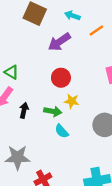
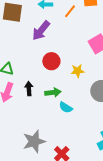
yellow star: (72, 101) -> (78, 71), moved
black arrow: (24, 110) -> (29, 89), moved

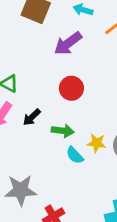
yellow star: (78, 71) -> (97, 143), moved
black arrow: (29, 89) -> (32, 117), turned -144

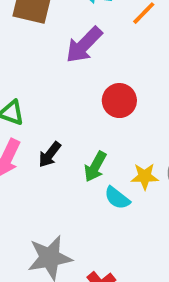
red circle: (71, 88) -> (119, 101), moved
green arrow: (63, 131) -> (95, 167), turned 120

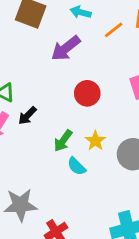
black arrow: (50, 155) -> (27, 116), moved
yellow star: (145, 176) -> (95, 141), moved, turned 30

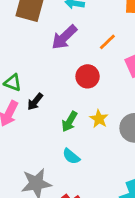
orange line: (114, 30) -> (107, 42), moved
cyan semicircle: (77, 166) -> (71, 156), moved

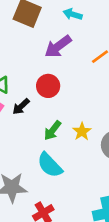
red circle: (88, 76) -> (48, 86), moved
cyan semicircle: (71, 156) -> (50, 165), size x1.5

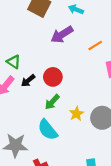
red circle: (48, 86) -> (53, 77), moved
yellow star: (82, 131) -> (77, 114), moved

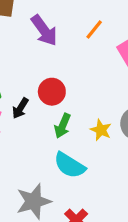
purple arrow: (62, 35) -> (44, 30), turned -75

